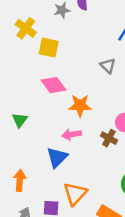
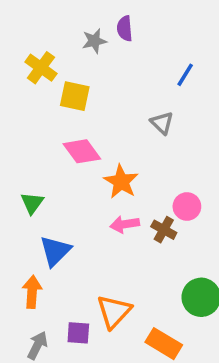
orange star: (80, 106) -> (121, 182), turned 30
pink arrow: (72, 134) -> (125, 224), moved
blue triangle: (57, 157) -> (55, 251), moved

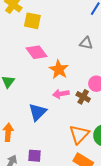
gray triangle: (162, 123) -> (86, 43), moved, turned -32
blue triangle: (55, 251) -> (38, 112), moved
orange triangle: (114, 312) -> (79, 134), moved

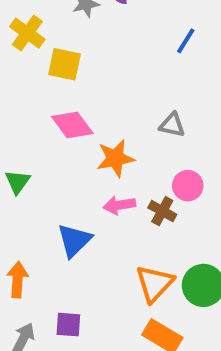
gray triangle: (86, 43) -> (172, 125), moved
orange star: (59, 69) -> (115, 158), turned 30

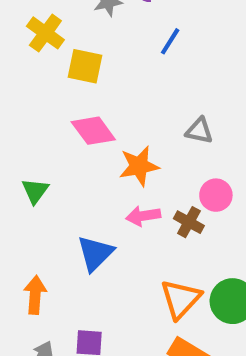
blue line: (186, 41) -> (170, 41), moved

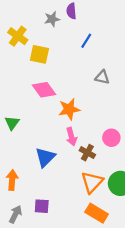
gray triangle: (199, 131) -> (102, 77), moved
pink circle: (216, 195) -> (111, 138), moved
pink arrow: (143, 216) -> (71, 137), turned -96
brown cross: (189, 222) -> (87, 153), moved

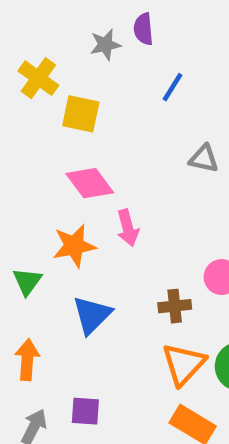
orange star: (69, 109) -> (74, 246), moved
green triangle: (12, 123) -> (27, 281), moved
pink arrow: (71, 137) -> (128, 228), moved
brown cross: (87, 153) -> (175, 306), turned -35

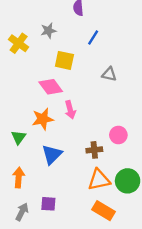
gray star: (105, 45) -> (48, 31), moved
yellow cross: (38, 78) -> (19, 43), moved
yellow square: (81, 114) -> (64, 60), moved
orange triangle: (184, 364) -> (99, 180), turned 35

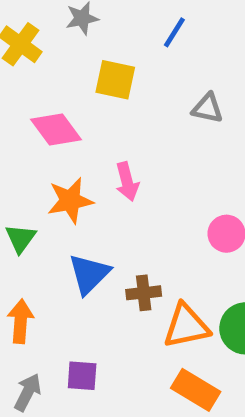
pink diamond: (51, 87) -> (56, 129), moved
brown cross: (94, 150) -> (144, 293), moved

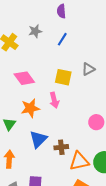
blue line: (174, 32) -> (62, 39), moved
yellow square: (115, 80) -> (63, 77), moved
gray triangle: (208, 108) -> (88, 69), turned -40

